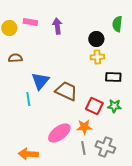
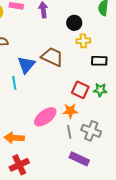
black circle: (96, 39) -> (74, 23), moved
brown trapezoid: (66, 91) -> (52, 57), moved

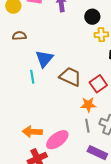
brown trapezoid: (52, 57) -> (70, 77), moved
red square: (80, 90) -> (98, 84), turned 30
pink ellipse: (45, 117) -> (57, 140), moved

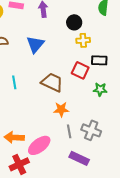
blue triangle: (44, 59) -> (35, 44), moved
red square: (98, 84) -> (80, 70), moved, turned -30
orange star: (88, 105) -> (61, 109), moved

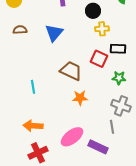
cyan line: (14, 82) -> (33, 87), moved
gray cross: (91, 130) -> (121, 106), moved
gray line: (69, 131) -> (112, 127), moved
pink ellipse: (39, 145) -> (72, 137), moved

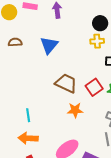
black circle: (93, 11) -> (100, 23), moved
red square: (99, 59) -> (94, 87), moved, turned 30
cyan line: (33, 87) -> (28, 115), moved

